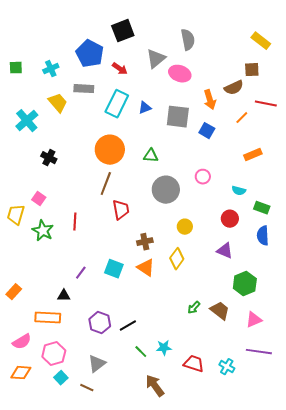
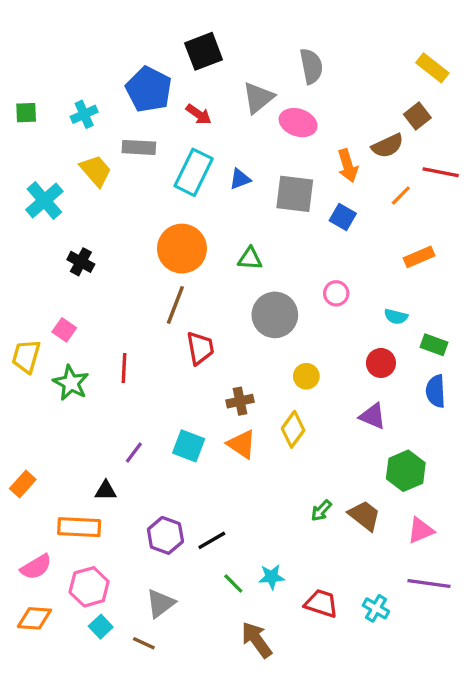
brown square: (252, 70) -> (417, 116), turned -35

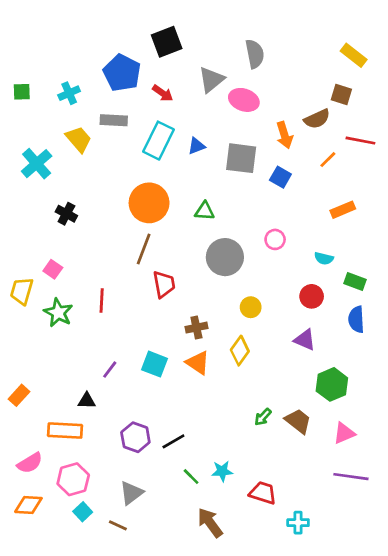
brown square: (417, 116) -> (341, 95), turned -35
cyan cross: (376, 608) -> (298, 523), moved, turned -30

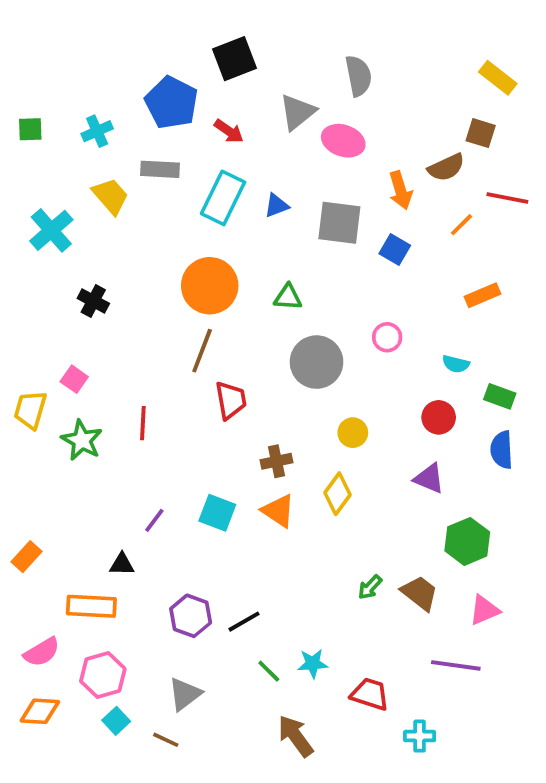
purple line: (351, 477) -> (456, 665), moved

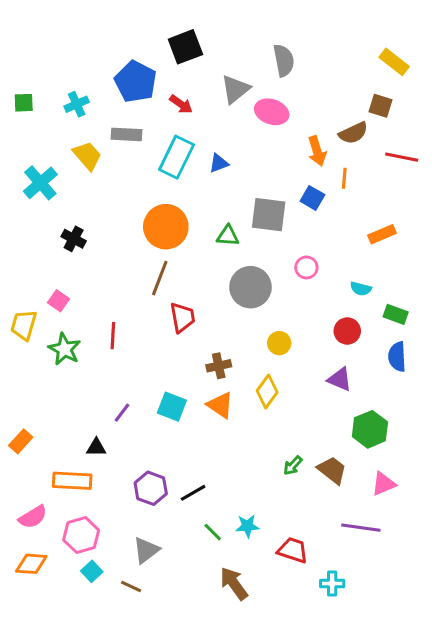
gray square: (339, 223) -> (269, 215), moved
orange line: (462, 225) -> (344, 178), moved, turned -40

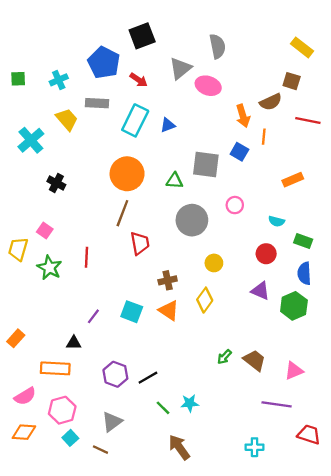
green hexagon: (370, 429) -> (294, 306), moved
red trapezoid: (293, 550) -> (309, 434), moved

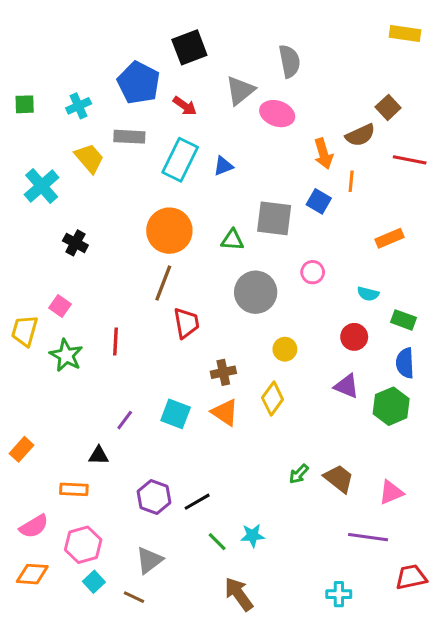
yellow rectangle: (302, 47) -> (405, 34), moved, turned -30
brown square: (292, 81) -> (388, 107), turned 30
orange rectangle: (55, 368) -> (74, 489), size x0.7
red trapezoid: (309, 434) -> (411, 577), turned -30

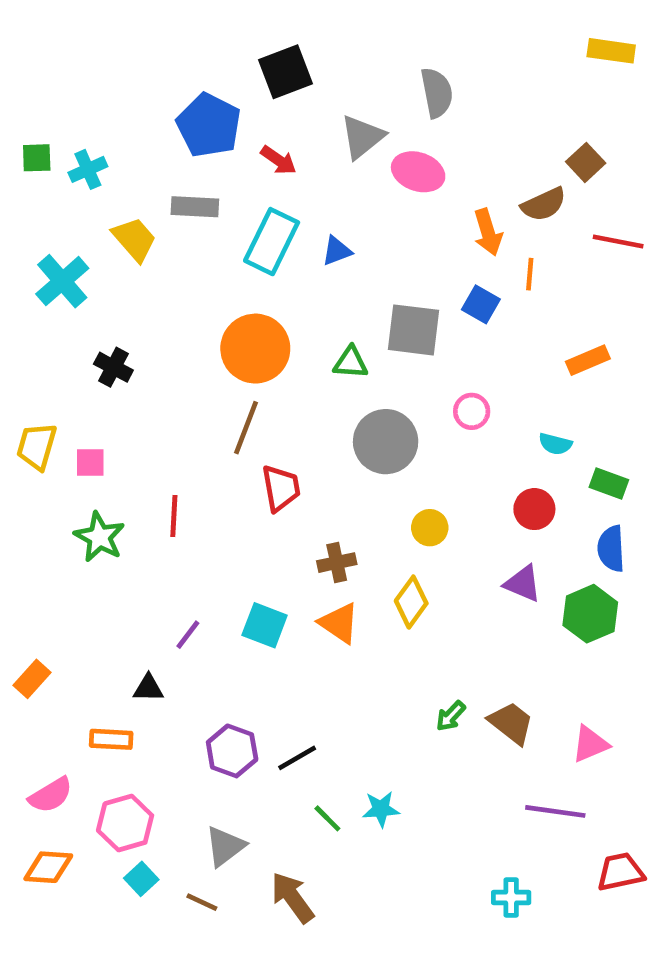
cyan cross: (79, 106) -> (88, 169), moved
pink square: (60, 306) -> (90, 463), turned -35
yellow trapezoid: (25, 331) -> (37, 446), moved
brown arrow: (239, 594) -> (293, 897), moved

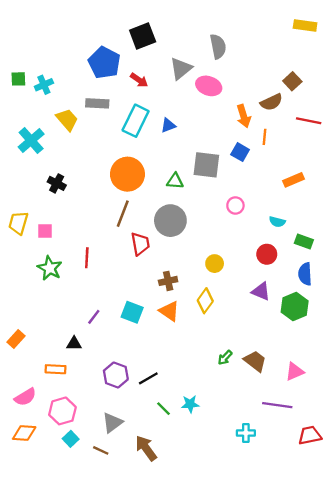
gray circle: (386, 442) -> (170, 221), moved
cyan cross: (511, 897) -> (246, 433), moved

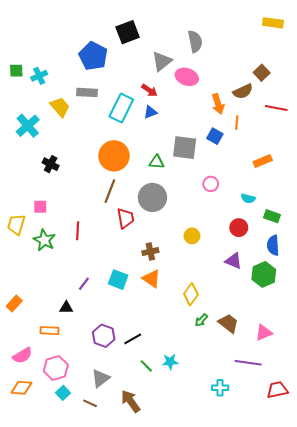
red arrow: (139, 80) -> (149, 90), moved
yellow trapezoid: (18, 223) -> (16, 224), moved
yellow diamond: (205, 301) -> (191, 294), moved

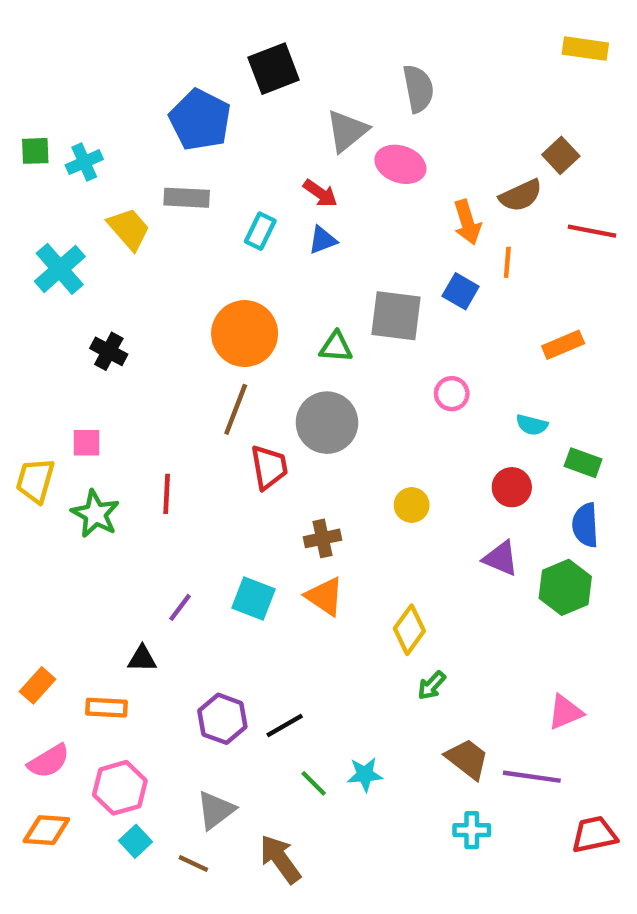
cyan rectangle: (121, 108) -> (260, 231), size x0.6
orange rectangle: (14, 304) -> (38, 685), moved
brown trapezoid: (228, 323) -> (467, 759), moved

